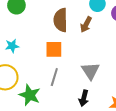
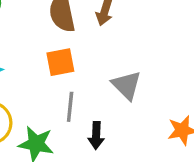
black arrow: (84, 98) -> (96, 135), moved

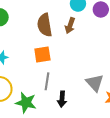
gray triangle: (127, 85) -> (95, 83), moved

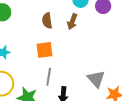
brown semicircle: (45, 25) -> (47, 21), size x0.7

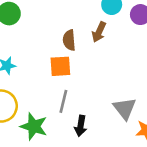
brown semicircle: (47, 21) -> (69, 40), moved

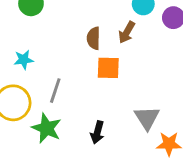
orange square: (60, 66) -> (108, 68), moved
gray line: (63, 101) -> (55, 91), moved

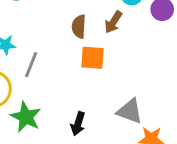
gray line: (55, 91) -> (31, 65), moved
gray triangle: (147, 118) -> (130, 111), turned -40

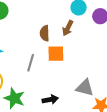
gray line: (31, 65) -> (31, 63), moved
black arrow: (78, 124) -> (50, 100), turned -112

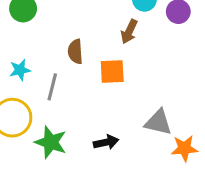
brown semicircle: (45, 33) -> (75, 52), moved
gray line: (31, 63) -> (52, 87), moved

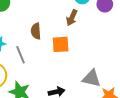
gray line: (52, 87) -> (20, 55), turned -36

